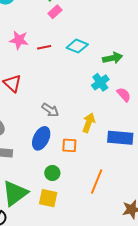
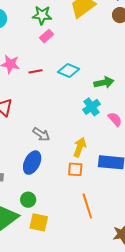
orange square: (69, 145) -> (75, 169), moved
green circle: (52, 173) -> (28, 200), moved
orange line: (97, 182) -> (87, 206), turned -40

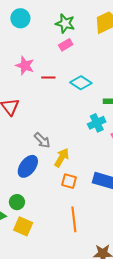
yellow arrow: (80, 147) -> (62, 158), moved

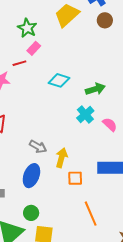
green star: (65, 23) -> (27, 28), turned 30
red line: (48, 77) -> (19, 63), moved

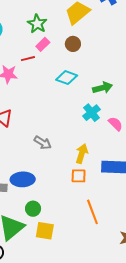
brown circle: (105, 20) -> (73, 44), moved
yellow arrow: (61, 158) -> (82, 154), moved
blue ellipse: (31, 176) -> (23, 179), moved, turned 65

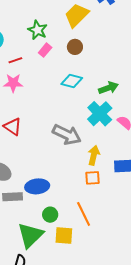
red line: (28, 59) -> (15, 60), moved
cyan cross: (92, 113) -> (100, 114), size x1.4
gray arrow: (43, 143) -> (67, 135), moved, size x1.6
orange line: (92, 212) -> (84, 214), moved

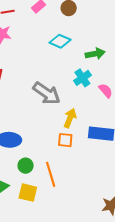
cyan cross: (100, 114) -> (82, 78), size x0.7
green circle: (50, 215) -> (26, 166), moved

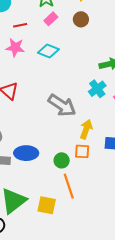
cyan diamond: (60, 41) -> (48, 51), moved
green circle: (26, 166) -> (62, 160), moved

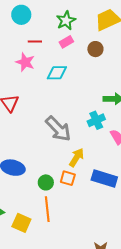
cyan diamond: (48, 51) -> (57, 73), turned -35

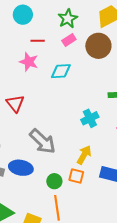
brown circle: (95, 49) -> (98, 46), size x1.6
cyan cross: (96, 120) -> (90, 118), moved
gray arrow: (58, 129) -> (43, 141), moved

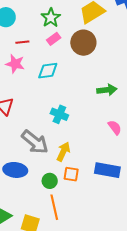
cyan cross: (90, 118) -> (59, 114), moved, turned -36
yellow arrow: (84, 155) -> (63, 152), moved

